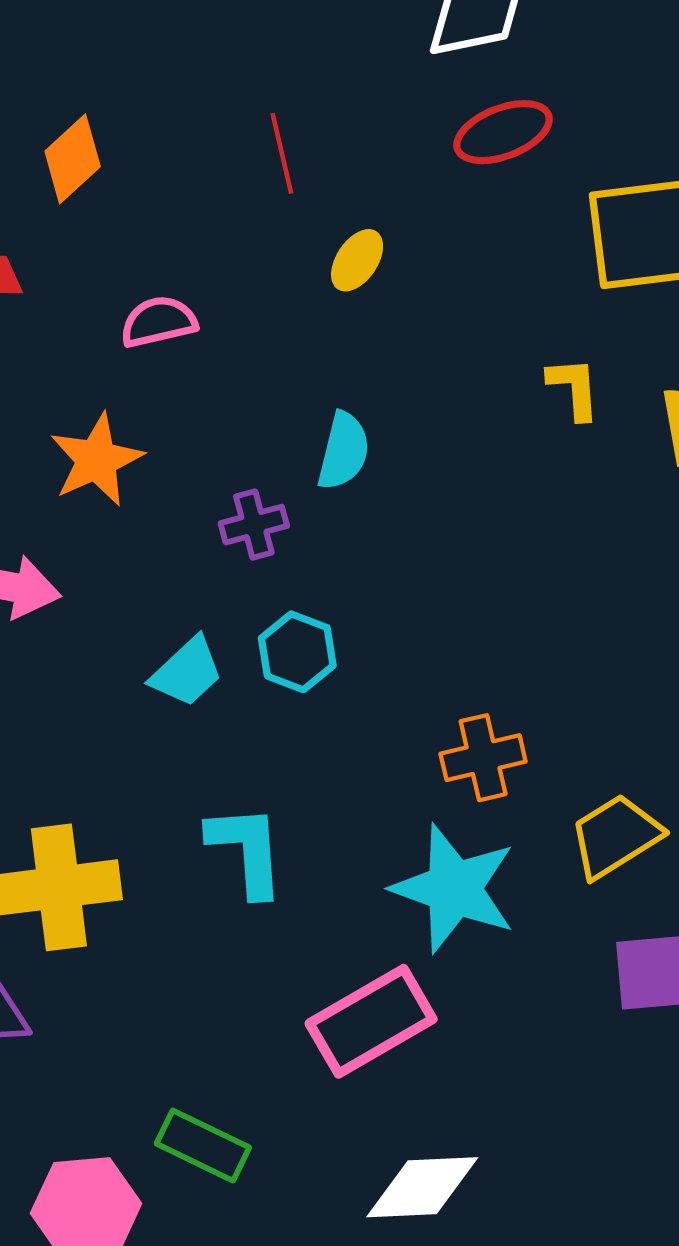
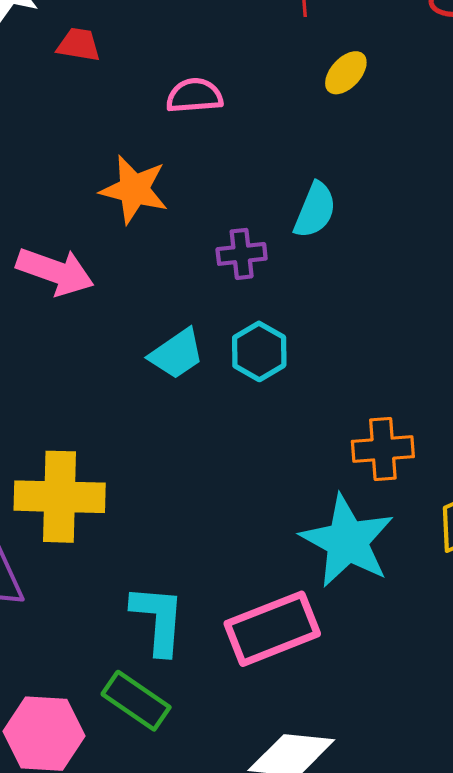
orange star: (97, 460) -> (134, 189), turned 30
cyan L-shape: (246, 850) -> (158, 620), moved

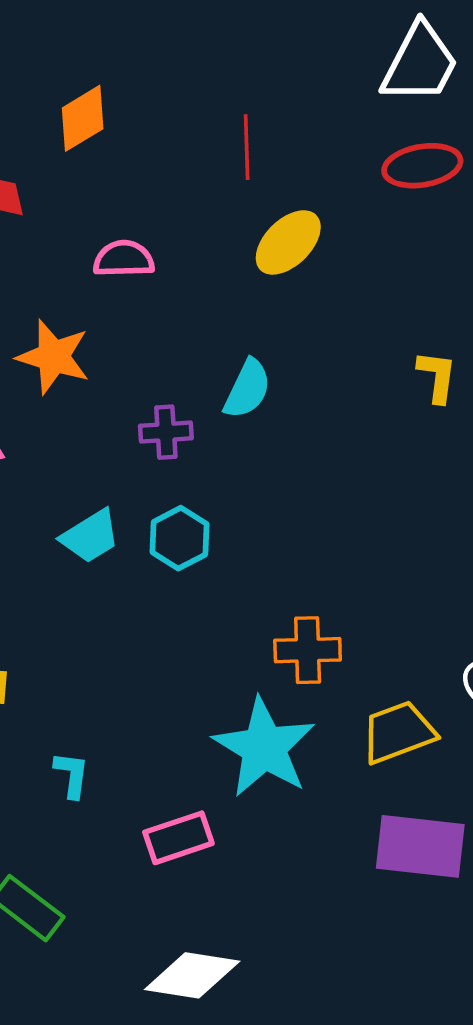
yellow ellipse: (346, 73) -> (288, 242), size x1.4
cyan L-shape: (158, 620) -> (72, 775), moved, size x0.6
pink rectangle: (272, 629) -> (178, 838), size x0.7

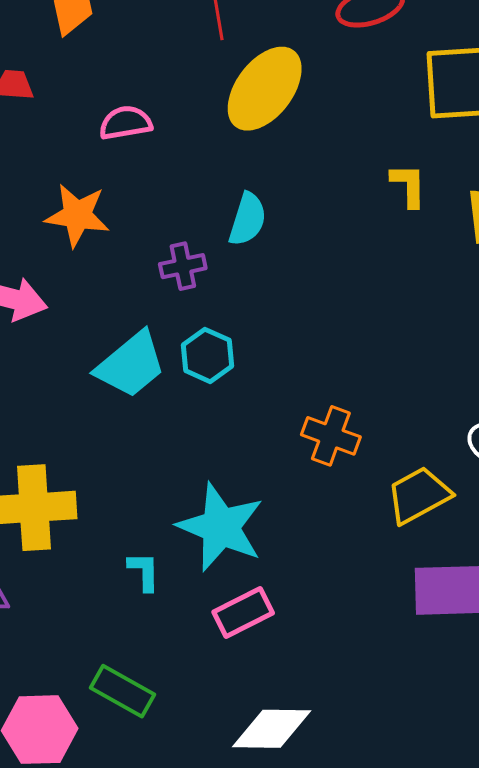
yellow ellipse: (288, 242) -> (265, 89), size x1.4
cyan trapezoid: (90, 536) -> (131, 365), size x1.4
orange cross: (308, 650) -> (331, 436), turned 30
cyan star: (264, 748) -> (221, 527), moved

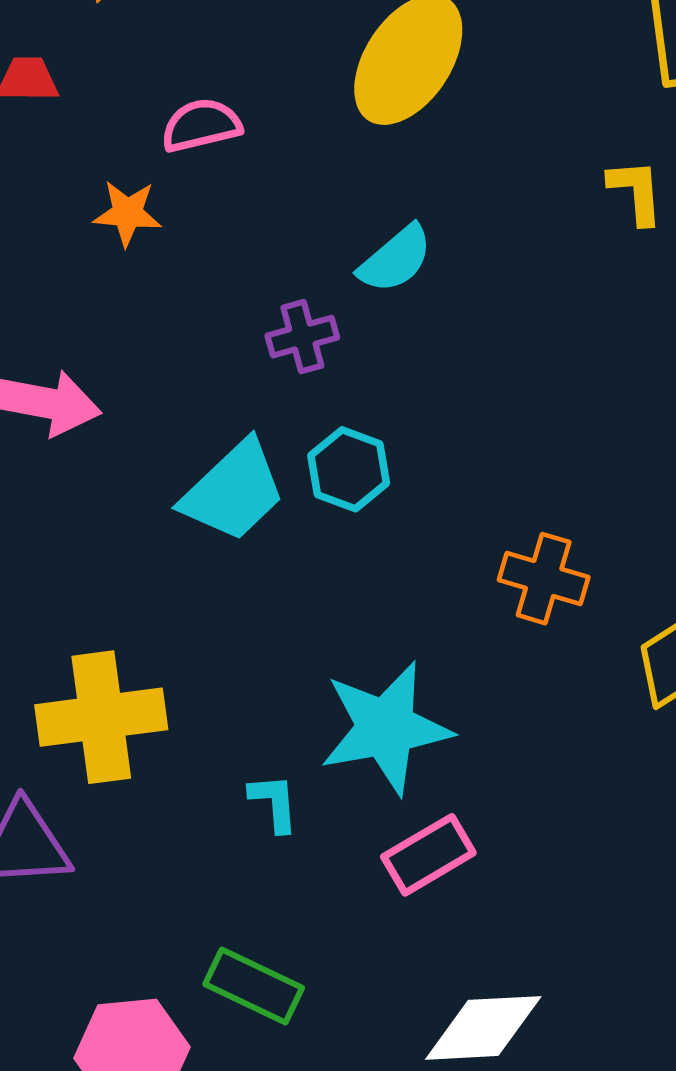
orange star: (77, 215) -> (127, 213), moved, size x0.7
cyan semicircle: (247, 219) -> (395, 259), turned 36
cyan star: (221, 527) -> (386, 728), turned -30

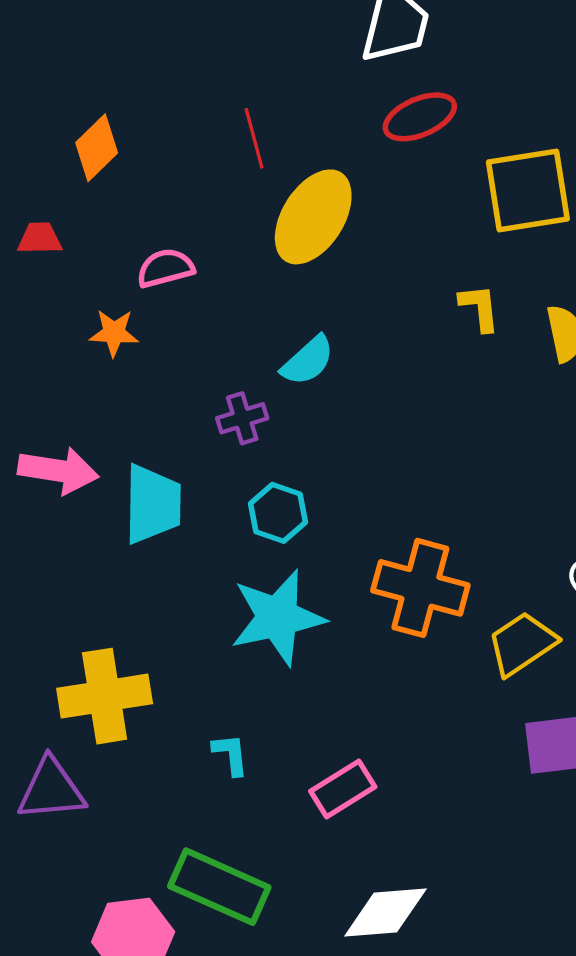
cyan trapezoid: (233, 491) -> (153, 504), moved, turned -44
orange cross: (544, 579) -> (420, 588), size x1.5
cyan star: (386, 728) -> (278, 618), moved
green rectangle: (254, 986) -> (219, 887), size x1.4

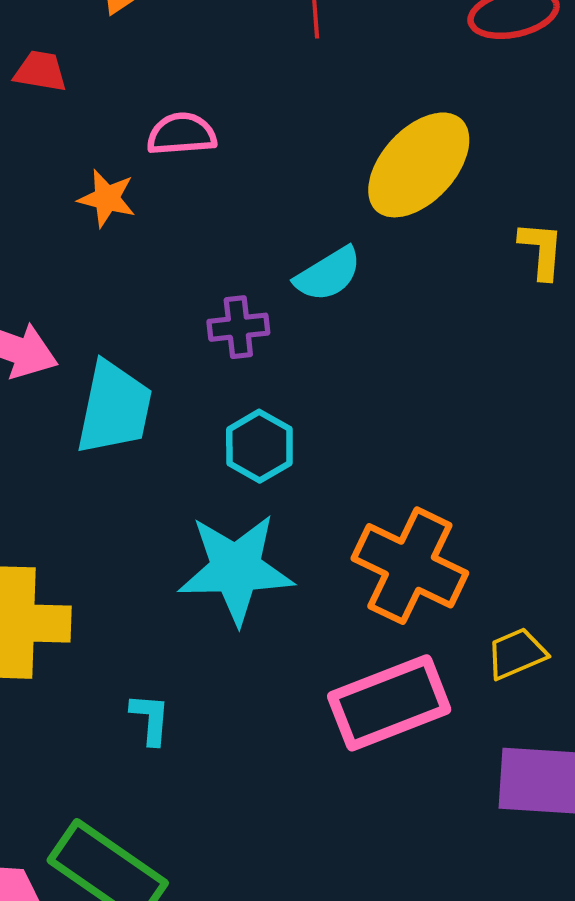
yellow ellipse: (313, 217) -> (419, 165), moved
yellow trapezoid: (522, 644) -> (517, 654), size x0.7
pink rectangle: (343, 789) -> (389, 703), moved, size x1.5

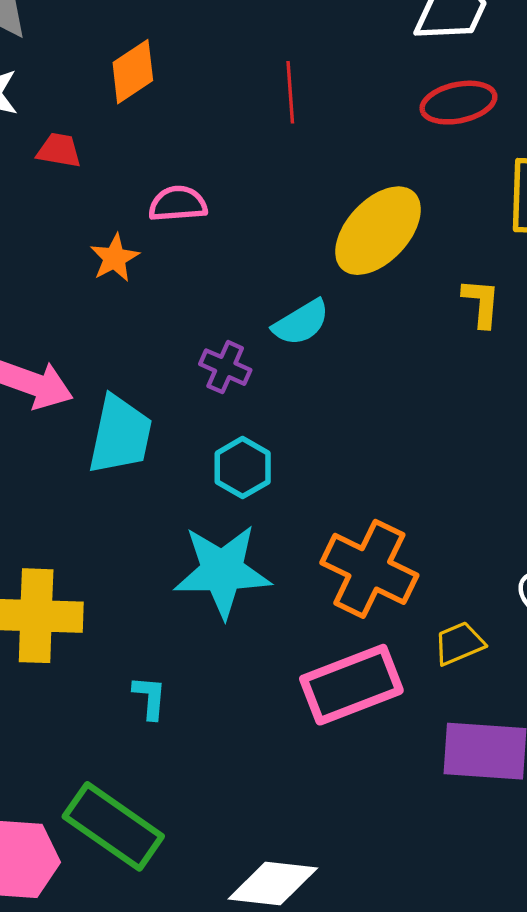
orange star: (107, 198) -> (115, 258), turned 30
purple cross: (238, 327) -> (225, 367), turned 30

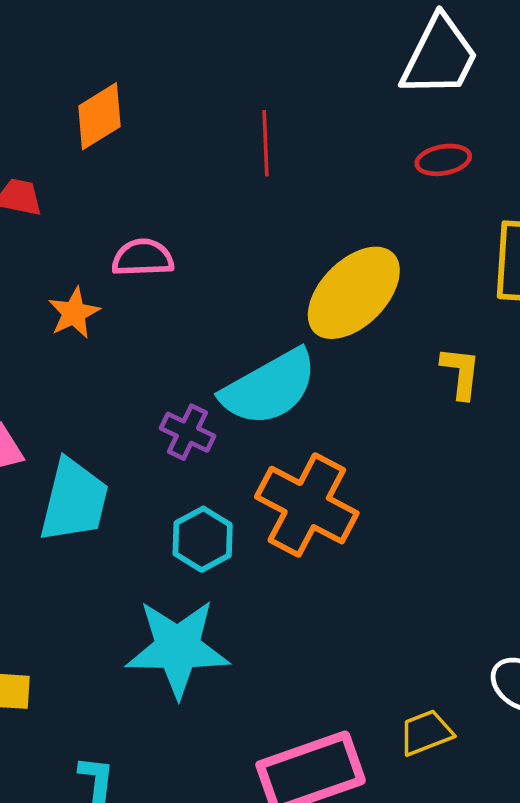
red ellipse: (458, 103) -> (443, 160), size x0.7
cyan semicircle: (301, 323) -> (269, 388), size x1.6
orange cross: (369, 569) -> (307, 505), moved

